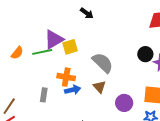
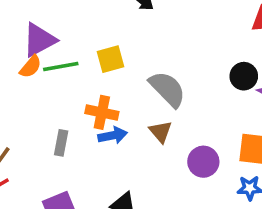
purple triangle: (54, 39) -> (39, 40), moved
orange semicircle: (17, 53) -> (31, 67), moved

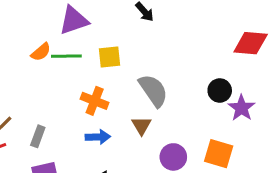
purple triangle: (39, 40) -> (74, 20), moved
blue arrow: (113, 135) -> (98, 137), moved
gray rectangle: (61, 143) -> (38, 136), moved

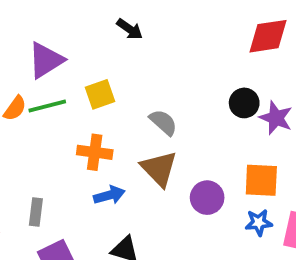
gray semicircle: (153, 90) -> (163, 122), size x0.7
brown triangle: (141, 126) -> (159, 169), size x1.5

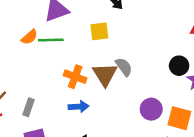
yellow square: (100, 94) -> (99, 31), moved
brown triangle: (159, 169) -> (105, 74), moved
purple circle: (207, 198) -> (151, 109), moved

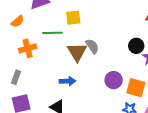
green line: (51, 40) -> (52, 33), moved
orange cross: (75, 77) -> (28, 48), moved, turned -36
blue arrow: (79, 107) -> (67, 81), moved

